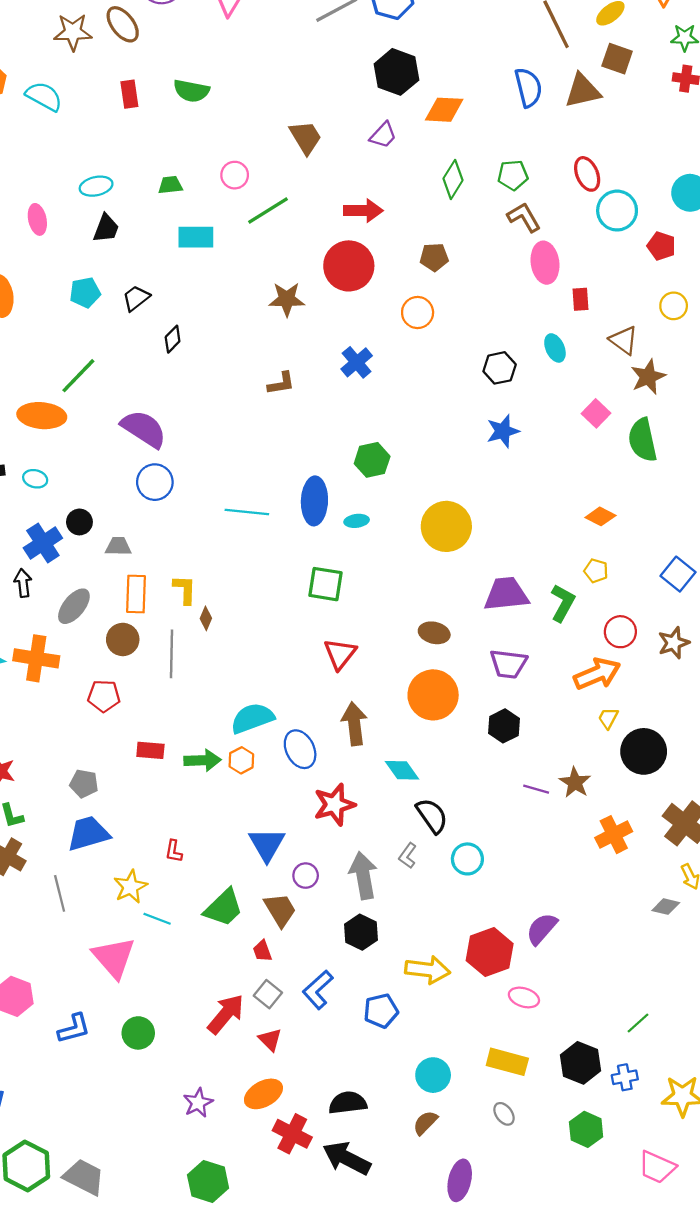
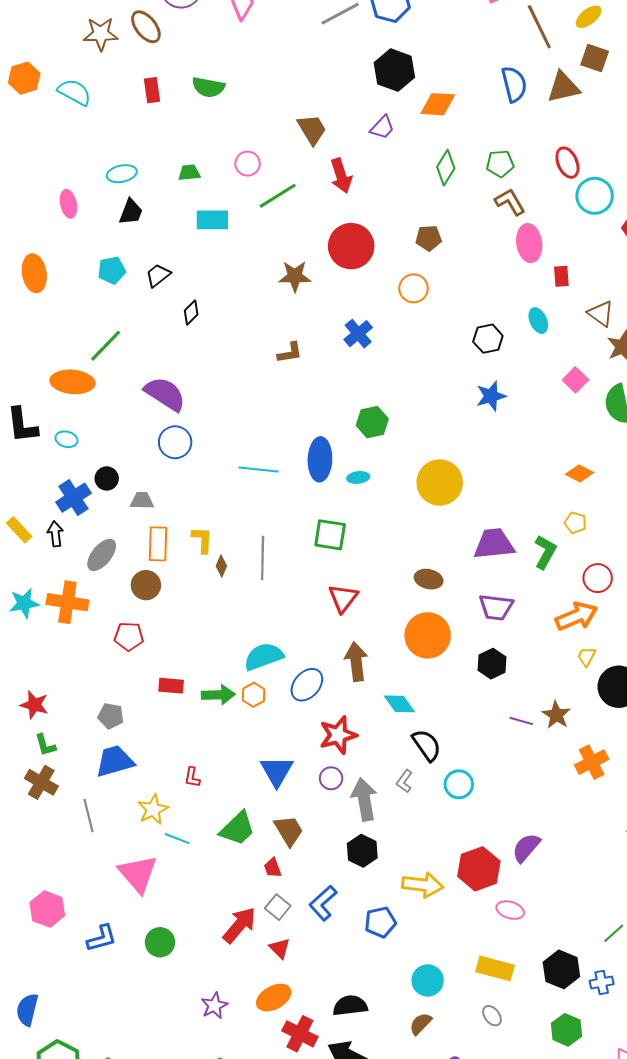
red arrow: (363, 211) -> (341, 176), moved, turned 72
gray line: (171, 654) -> (263, 558), moved
blue ellipse: (300, 749) -> (307, 685), turned 68
purple circle: (306, 876) -> (331, 778), moved

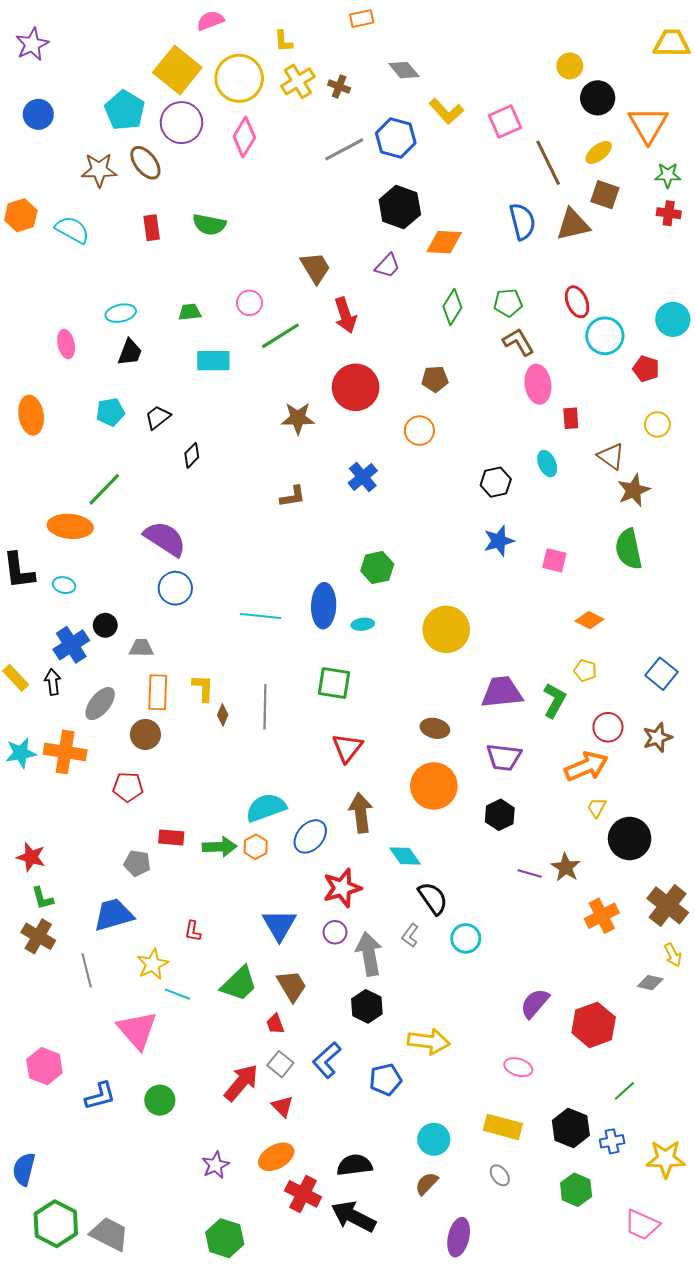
pink square: (575, 380) -> (554, 560), moved, turned -30
gray pentagon: (111, 716) -> (137, 863), moved
red hexagon: (479, 869) -> (594, 1025), moved

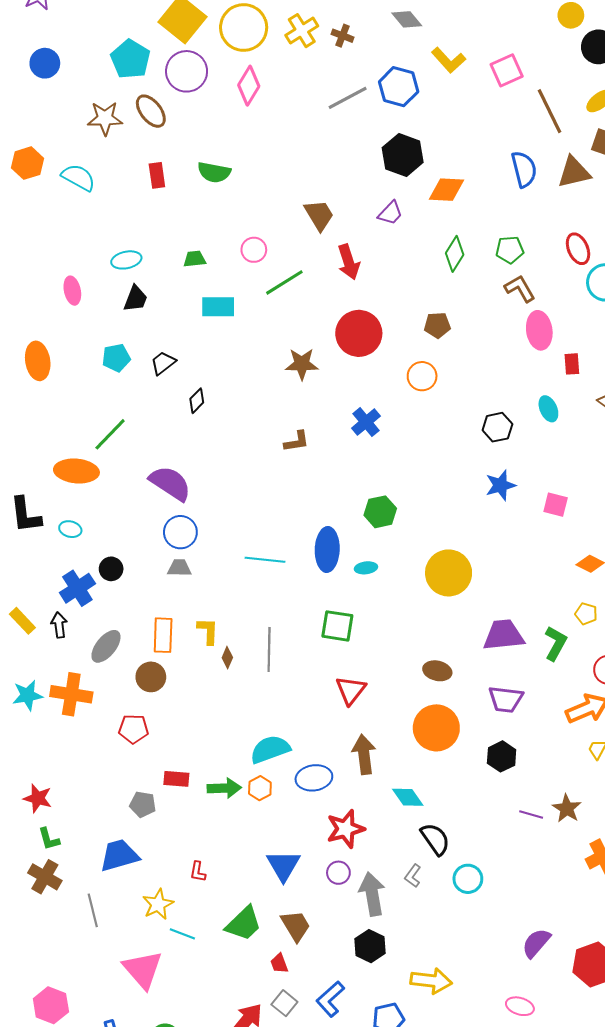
gray trapezoid: (141, 648) -> (179, 568), moved
blue ellipse: (310, 836) -> (314, 778), turned 40

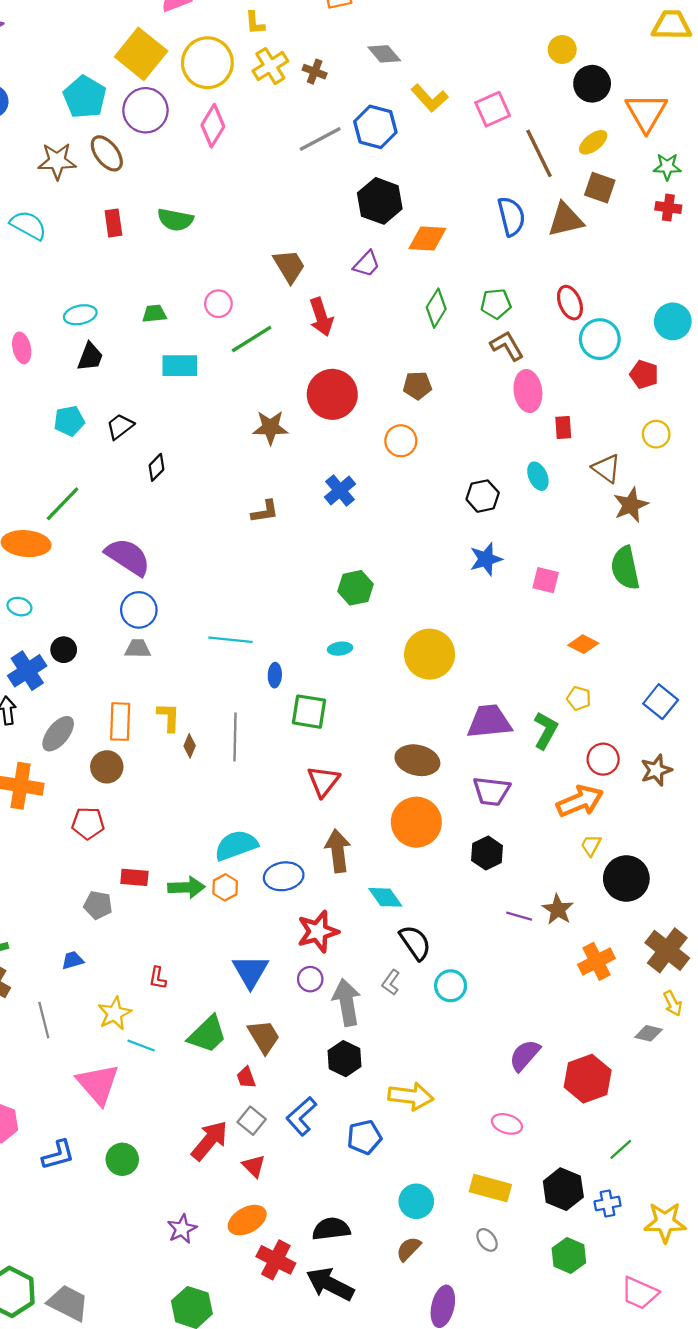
blue ellipse: (327, 549) -> (275, 675), moved, size x0.5
brown ellipse: (437, 671) -> (417, 760), size x1.4
blue trapezoid: (119, 855) -> (73, 960), size x0.5

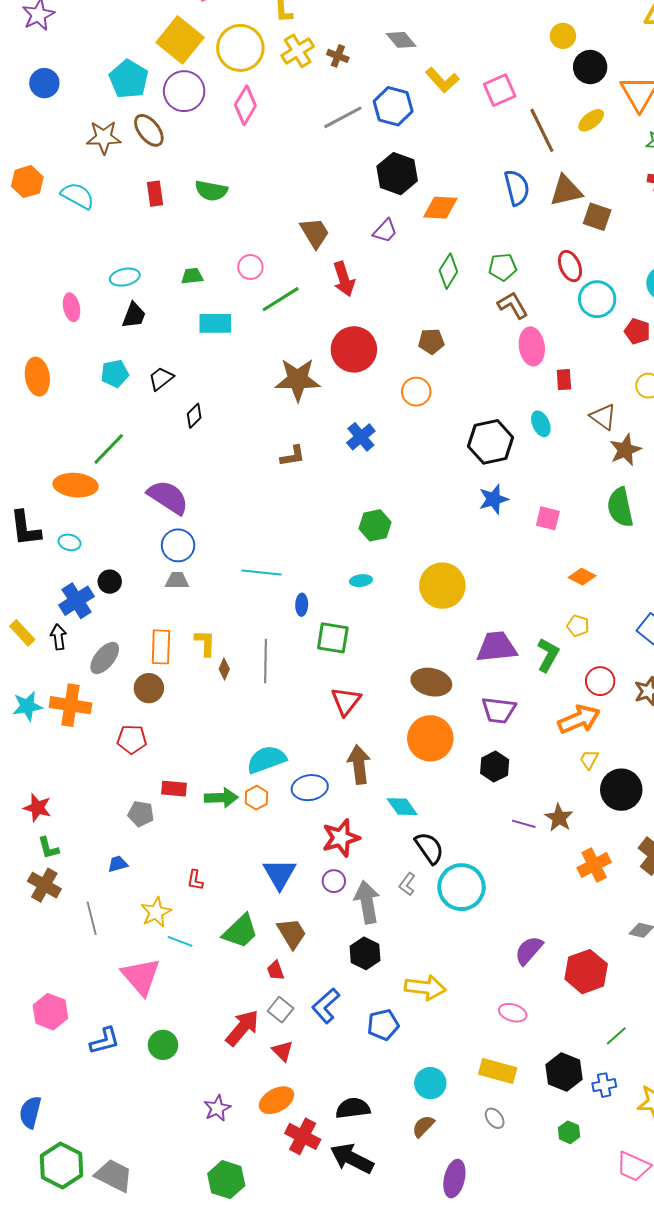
brown square: (600, 188) -> (597, 217), moved
brown star: (270, 428) -> (298, 380), size x1.4
black hexagon: (483, 496) -> (491, 442), size x1.5
cyan circle: (451, 986) -> (461, 887), size x1.6
green hexagon: (569, 1255) -> (569, 1132), size x0.7

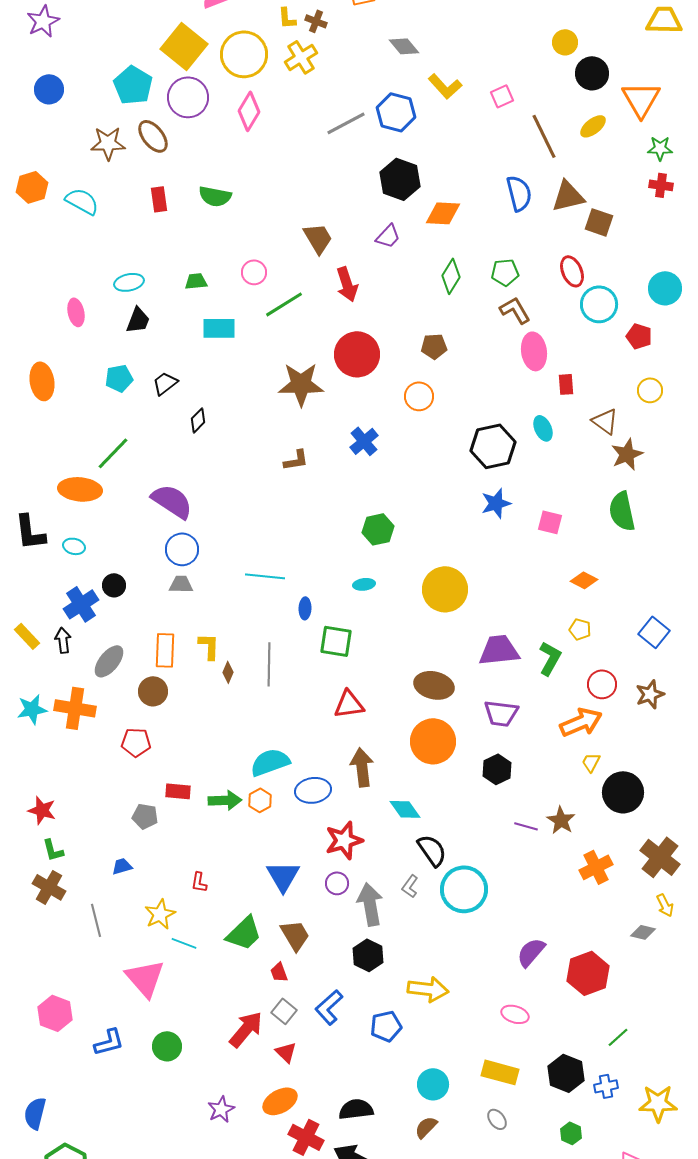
brown cross: (338, 56) -> (316, 21), moved
pink square: (500, 90) -> (502, 96), size x0.7
red triangle: (346, 701) -> (349, 704), turned 44

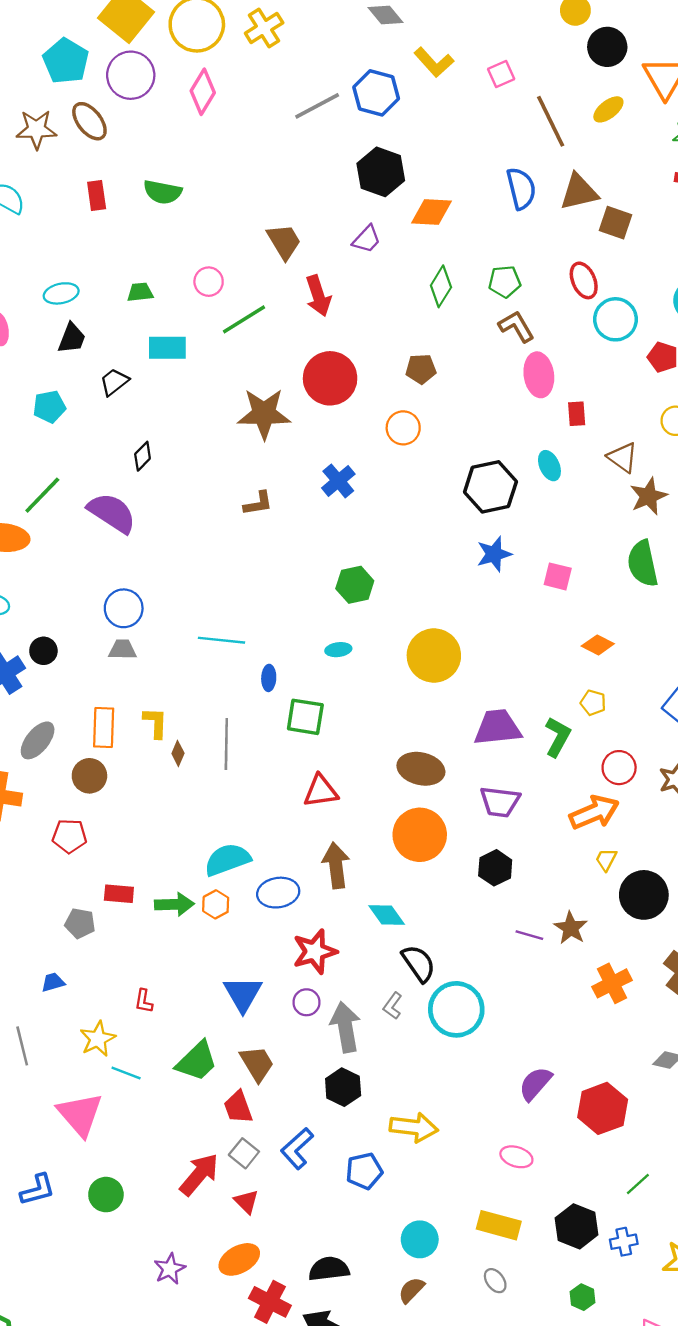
black trapezoid: (165, 383) -> (114, 382), moved
purple semicircle: (172, 501) -> (112, 513), moved
red trapezoid: (279, 972) -> (238, 1107), size x1.4

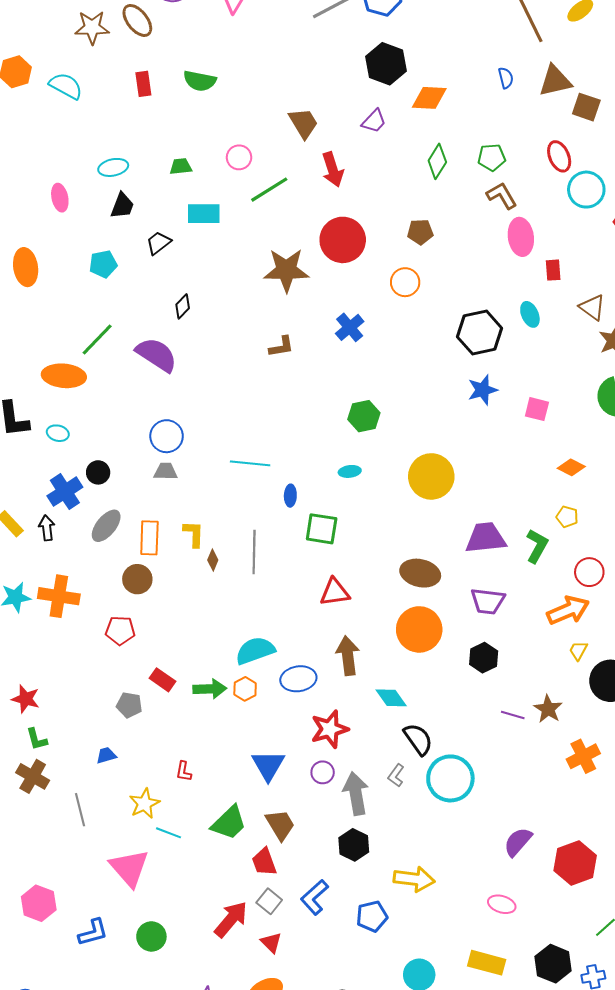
blue semicircle: (521, 188) -> (506, 78), size x0.6
gray ellipse: (38, 740) -> (106, 526), moved
red rectangle: (119, 894) -> (163, 680), turned 30

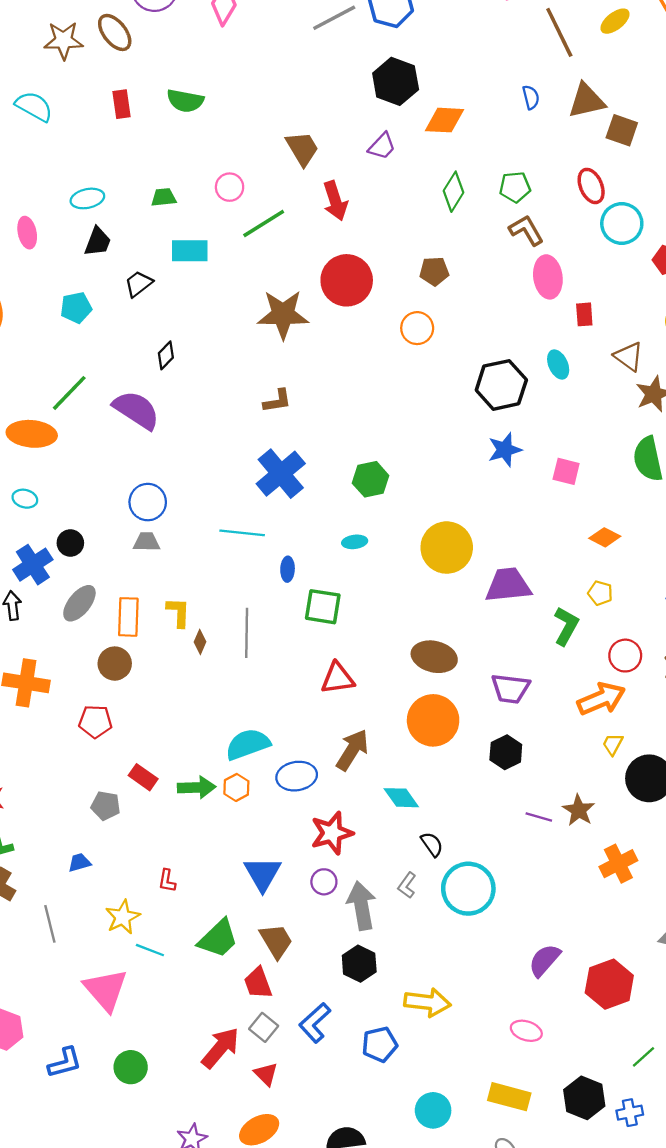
blue cross: (350, 327) -> (281, 474), moved, size x1.5
purple trapezoid: (486, 538) -> (508, 585), moved
brown arrow: (348, 656) -> (352, 750), turned 39
black semicircle: (418, 739) -> (432, 844), size x0.7

